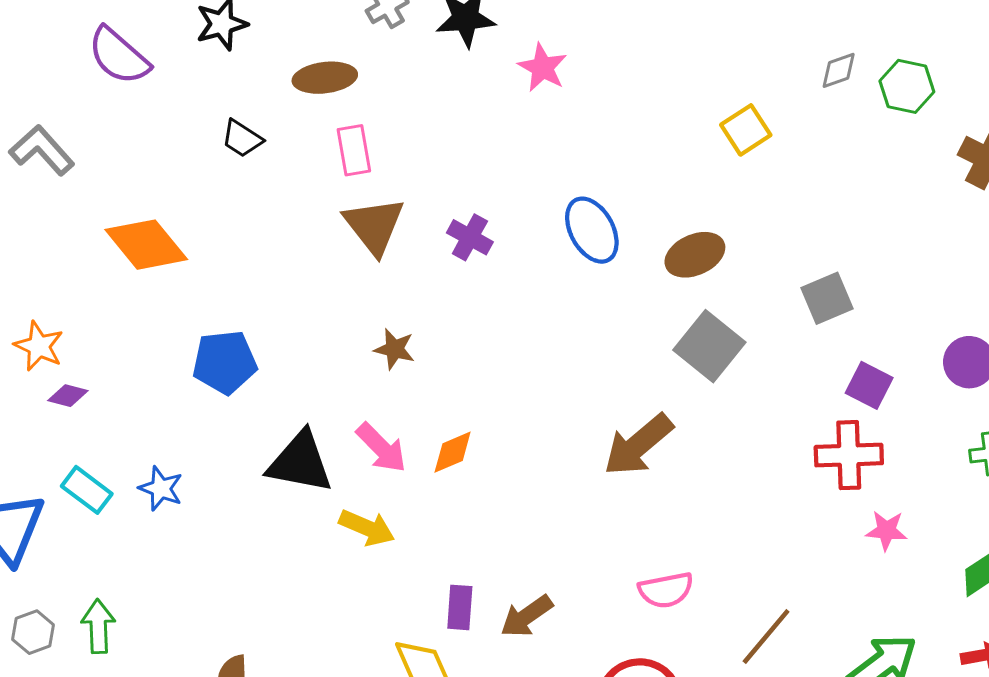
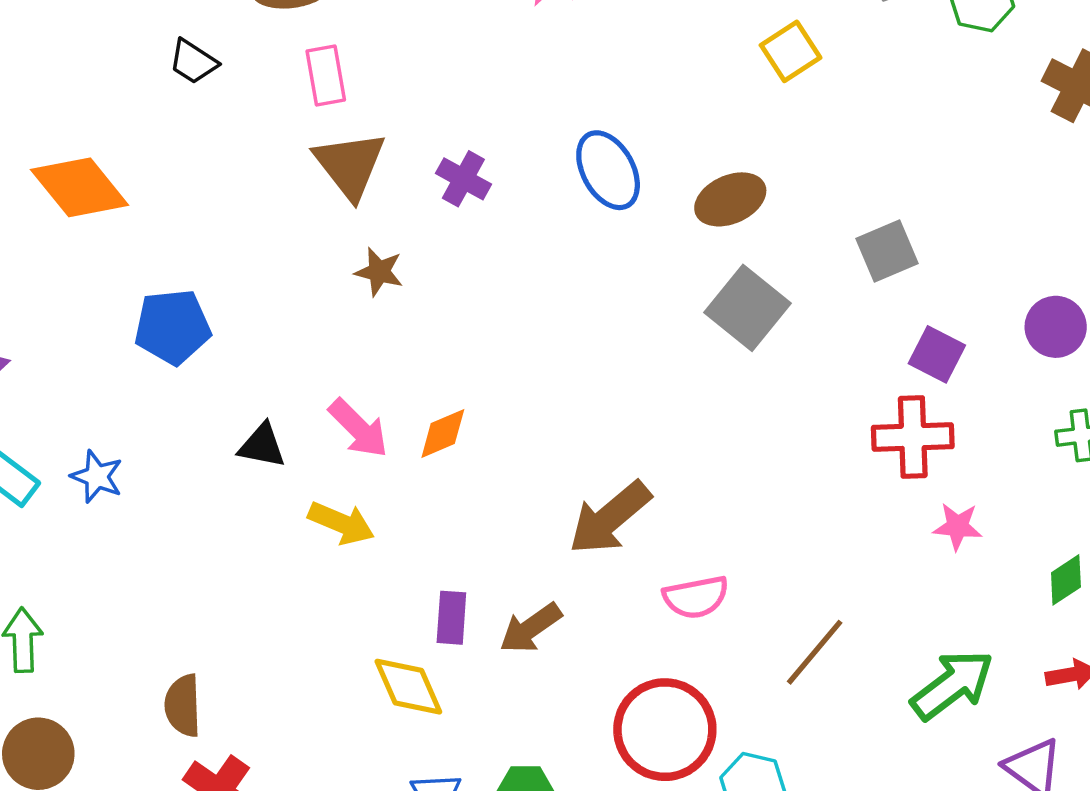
brown star: (394, 349) -> (379, 272), moved
brown arrow: (638, 445) -> (610, 518), moved
black triangle: (300, 462) -> (262, 446), size x0.6

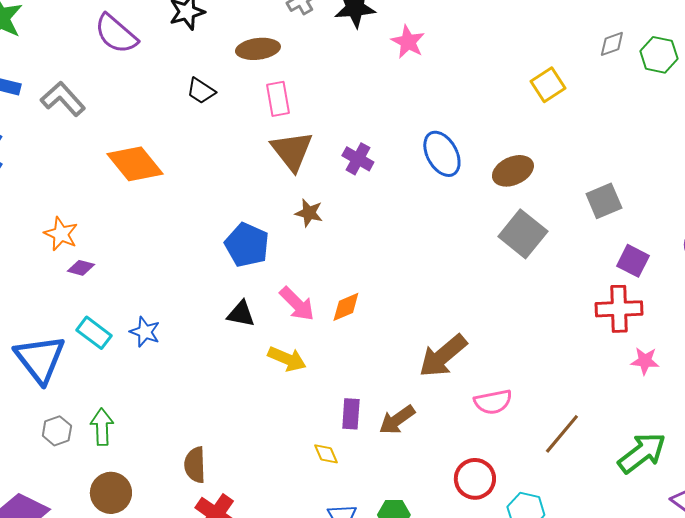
blue pentagon: (173, 327) -> (247, 245), moved, turned 30
yellow diamond: (408, 687) -> (326, 454), size x0.6
red circle: (665, 730) -> (475, 479), size x0.7

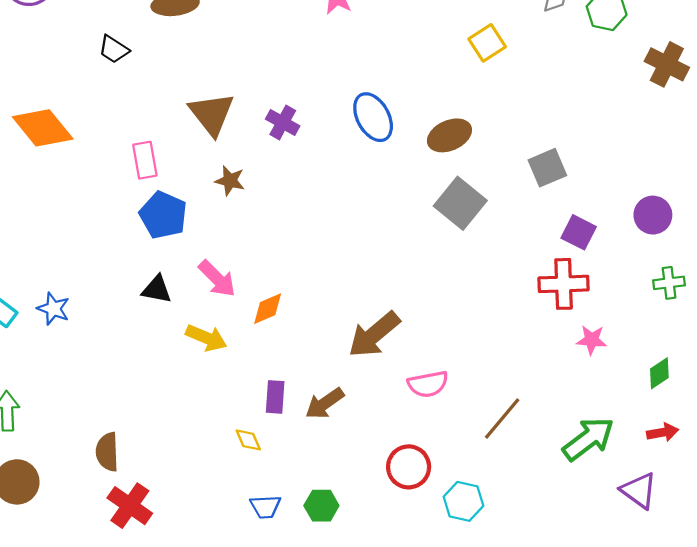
pink rectangle: (278, 99) -> (145, 160), moved
orange diamond: (346, 307) -> (268, 309), moved

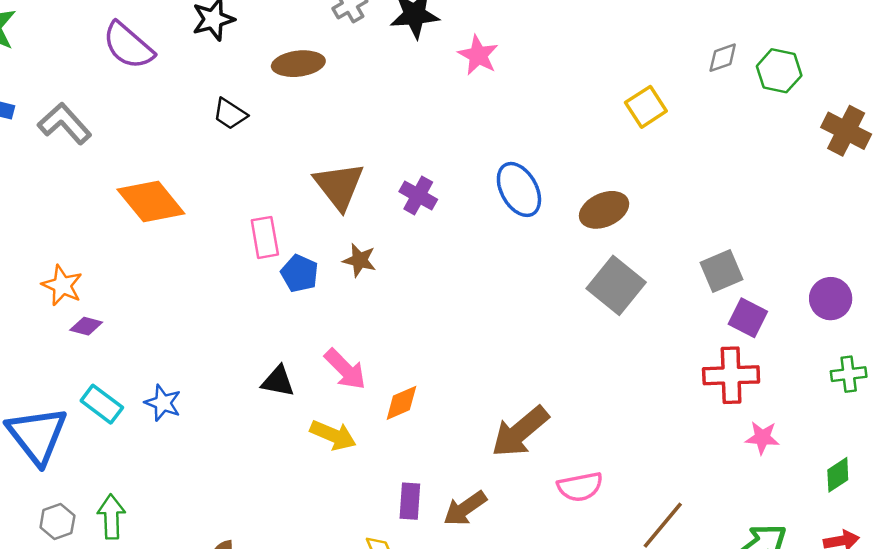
gray square: (547, 168) -> (721, 271), moved
blue pentagon: (163, 215) -> (300, 273), moved, size x0.7

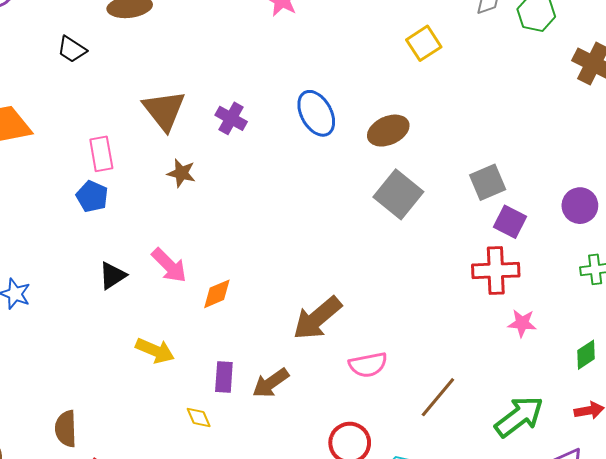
blue pentagon: (300, 273) -> (92, 196), moved
black triangle: (278, 381) -> (112, 276), turned -44
yellow arrow: (333, 435) -> (155, 351), moved

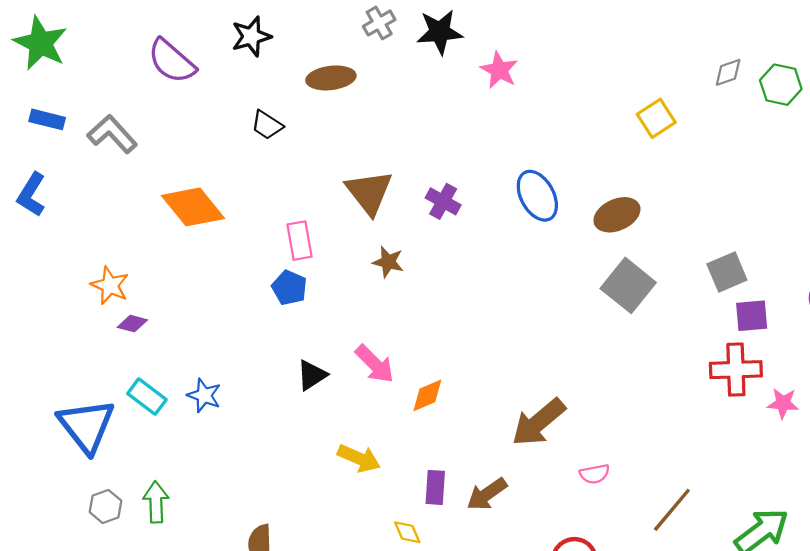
purple square: (510, 222) -> (752, 316), turned -32
pink star: (522, 323) -> (783, 403), moved
pink semicircle: (368, 365) -> (595, 474), size x0.7

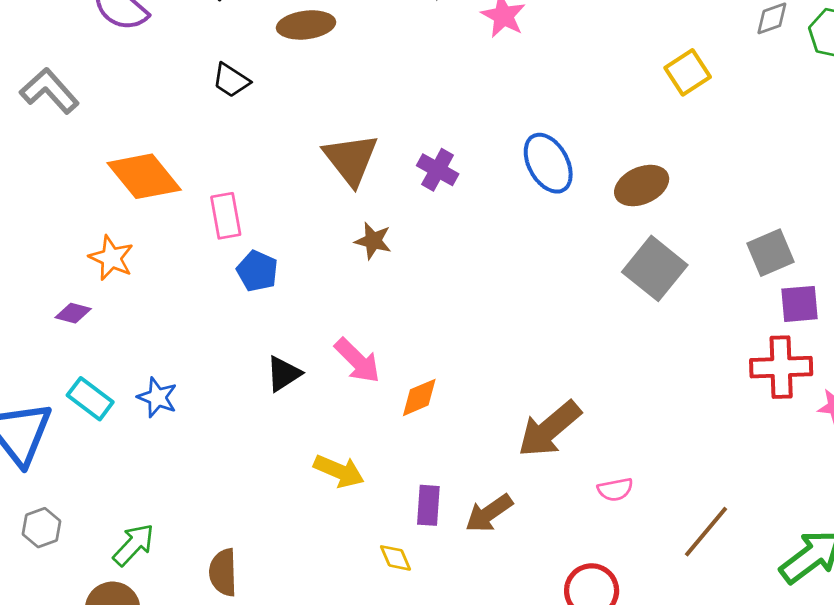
pink rectangle: (300, 241) -> (226, 216), moved
orange star: (110, 285) -> (111, 258), moved
green arrow: (156, 502) -> (134, 545), moved, turned 45

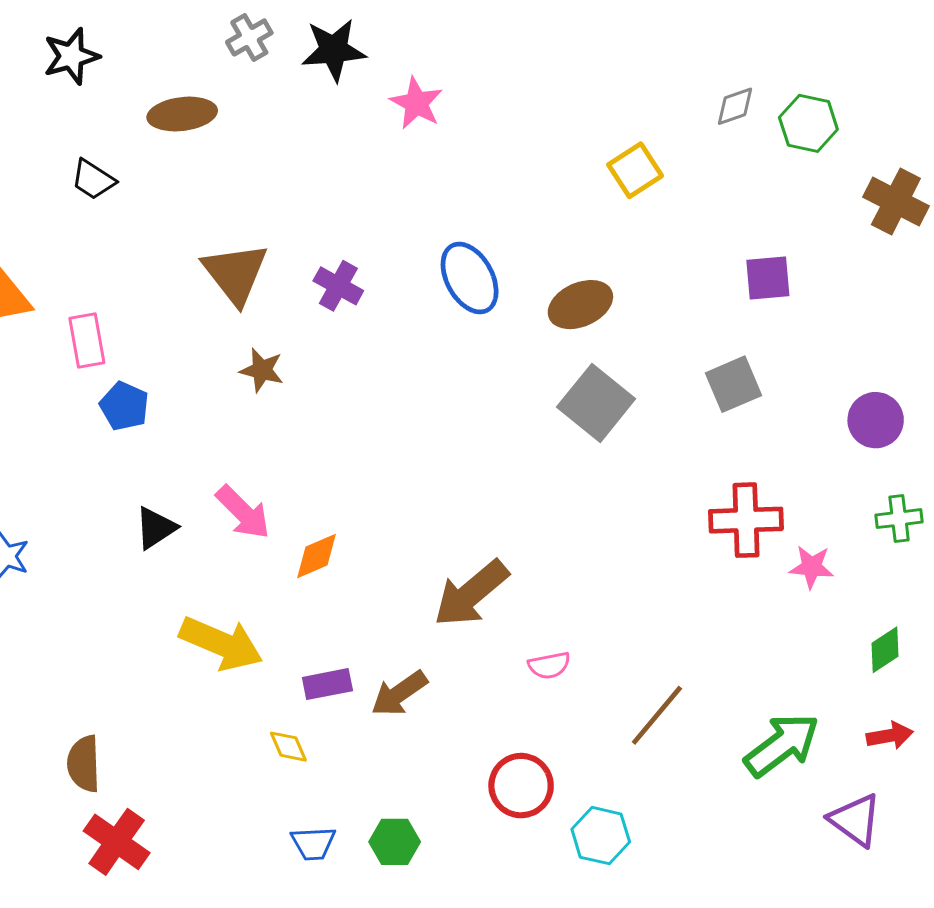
purple square: (799, 304) -> (768, 278), moved
yellow arrow: (339, 471) -> (221, 643), size x1.4
purple rectangle: (428, 505) -> (327, 684), turned 75

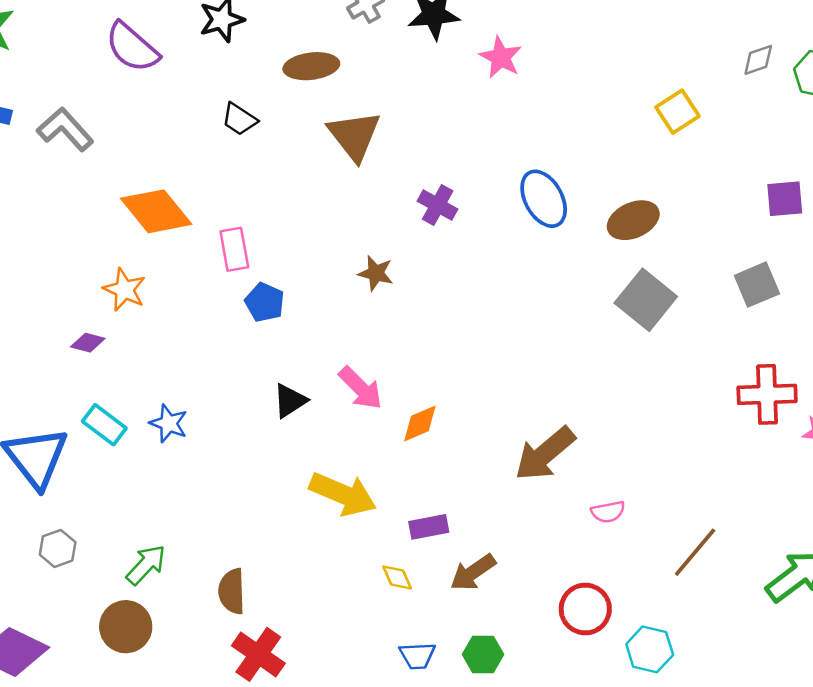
brown triangle: (235, 273) -> (354, 136), moved
brown arrow: (399, 693) -> (473, 572), moved

